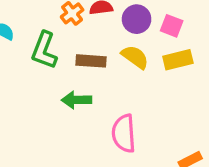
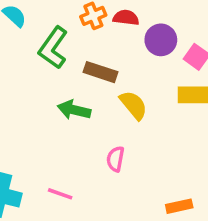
yellow semicircle: (135, 57) -> (134, 105), moved
pink semicircle: (124, 133) -> (115, 159), size x0.6

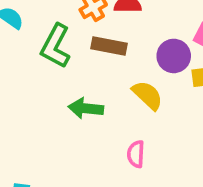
purple circle: (161, 40) -> (174, 56), moved
brown rectangle: (100, 72) -> (109, 46), moved

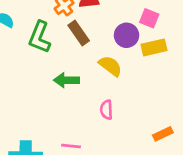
brown rectangle: (109, 46) -> (79, 33), turned 50

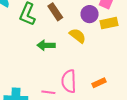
pink semicircle: (106, 110) -> (69, 81), moved, size x1.6
orange rectangle: (163, 134) -> (99, 83), moved

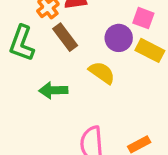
yellow rectangle: (109, 23) -> (150, 50), turned 42

